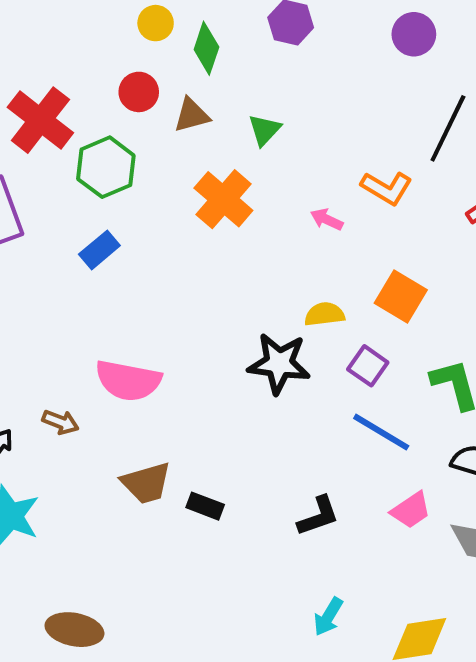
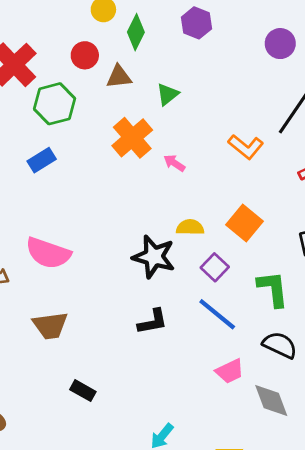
pink arrow: (327, 219) -> (174, 163), moved
black rectangle: (205, 506) -> (83, 391), moved
black L-shape: (318, 516) -> (153, 322), moved

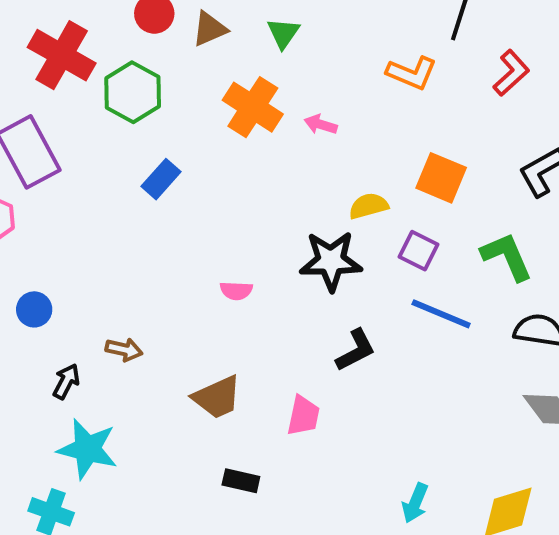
blue rectangle: (42, 160) -> (161, 179), moved
pink semicircle: (48, 253) -> (236, 291), moved, size x0.5
pink trapezoid: (230, 371) -> (303, 416), moved, turned -36
black rectangle: (83, 391) -> (241, 481), moved

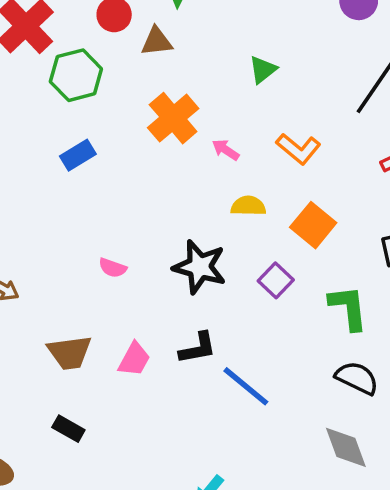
green triangle: (283, 33) -> (263, 70), moved
orange L-shape: (412, 73) -> (298, 149), moved
yellow semicircle: (369, 206) -> (248, 206), moved
blue line: (441, 314) -> (246, 386), moved
pink trapezoid: (303, 416) -> (134, 359), moved

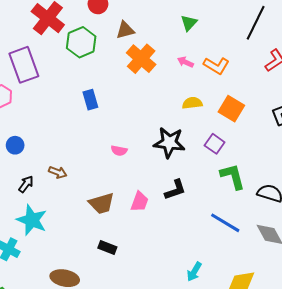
brown triangle: (157, 41) -> (125, 30), moved
pink arrow: (226, 150) -> (185, 62), moved
blue rectangle: (78, 155) -> (90, 100), moved, turned -66
green L-shape: (348, 308) -> (233, 176), moved
blue line: (246, 386) -> (225, 223), moved

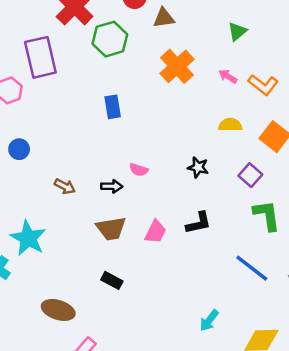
brown triangle: (125, 30) -> (164, 18), moved
black star: (169, 143) -> (198, 167), size x0.6
black arrow: (26, 184) -> (112, 186), moved, turned 48

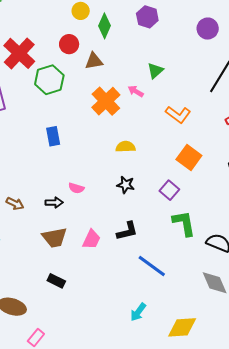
pink arrow: (228, 76) -> (136, 91), moved
yellow semicircle: (230, 125) -> (126, 147), moved
blue line: (252, 268) -> (152, 266), moved

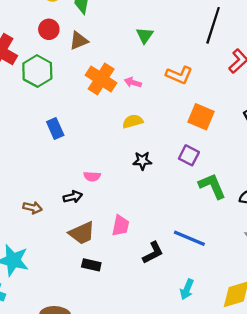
pink arrow: (136, 91) -> (133, 82), moved
black L-shape: (127, 231) -> (153, 253), moved
black rectangle: (56, 281) -> (91, 265), moved

